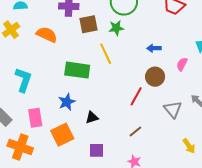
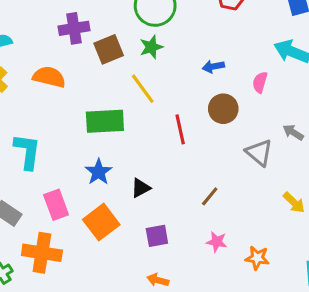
red line: (136, 96) -> (180, 129), moved, turned -30

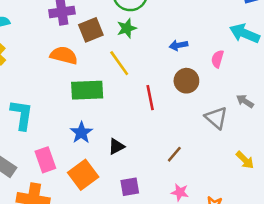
orange semicircle: (49, 77) -> (64, 55), moved

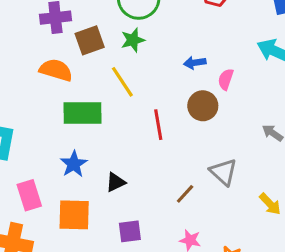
pink semicircle: (217, 59) -> (226, 79), moved
gray triangle: (216, 118) -> (223, 172), moved
orange square: (83, 175) -> (74, 215), turned 36

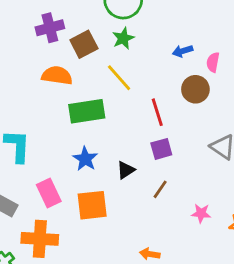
brown line: (185, 194) -> (160, 189), moved
purple square: (130, 231) -> (161, 149), moved

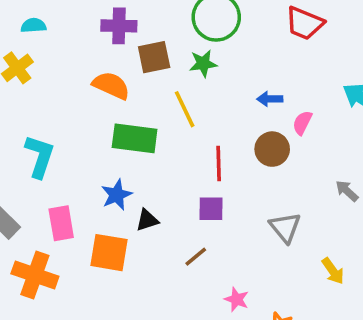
black triangle: (126, 170) -> (147, 220), moved

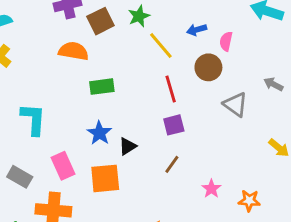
yellow line: (185, 109) -> (161, 46), moved
green rectangle: (135, 138) -> (102, 87), size x0.7
gray triangle: (285, 227) -> (236, 104), moved
pink star: (237, 299) -> (211, 189), turned 30

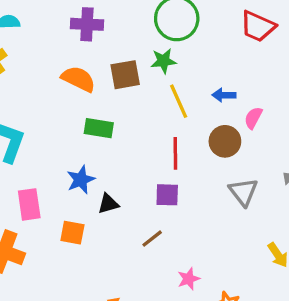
brown square: (100, 21) -> (125, 75), moved
orange square: (105, 178) -> (72, 233), size x0.7

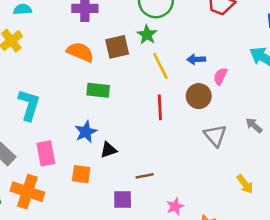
green star: (163, 61) -> (147, 35), turned -30
purple square: (167, 195) -> (123, 199), moved
brown line: (152, 239) -> (145, 176), turned 30

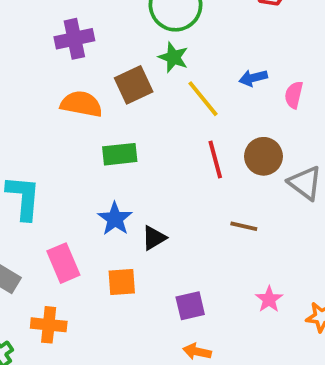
brown circle: (199, 96) -> (263, 156), moved
brown line: (145, 176) -> (244, 226), moved, turned 36
orange cross: (27, 192) -> (49, 325), size x0.7

